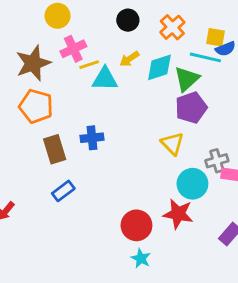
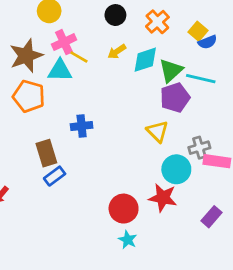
yellow square: (215, 37) -> (198, 31), turned 30
cyan line: (205, 57) -> (201, 79), moved
yellow line: (89, 65) -> (79, 57), turned 48
cyan triangle: (105, 79) -> (60, 70), moved
brown rectangle: (55, 149) -> (46, 153), moved

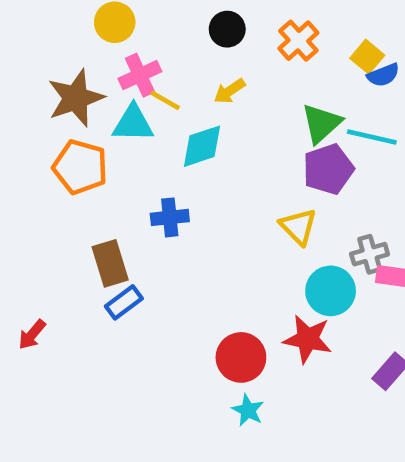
cyan diamond: (145, 60) -> (202, 146), moved

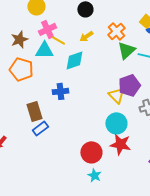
orange cross: (298, 41) -> (116, 31), moved
brown star: (76, 98) -> (19, 39), size x0.7
purple pentagon: (328, 169) -> (129, 85), moved
cyan circle: (331, 291) -> (116, 123), moved

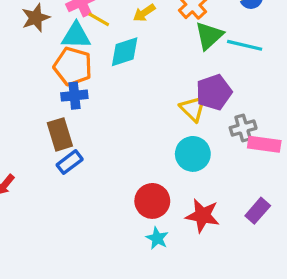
orange pentagon: (21, 69) -> (73, 66), moved
blue cross: (60, 91) -> (74, 96), moved
red star: (120, 144) -> (203, 216), moved

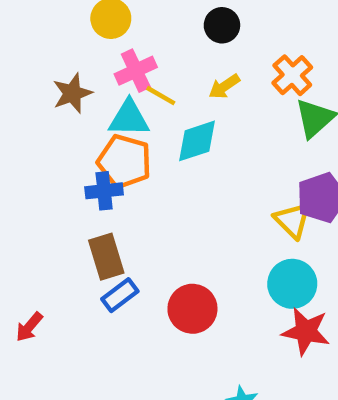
blue cross: (74, 96) -> (104, 191), moved
red circle: (152, 201) -> (192, 309), moved
red star: (203, 216) -> (306, 331), moved

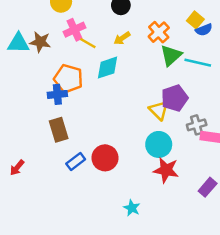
brown star: (72, 93) -> (40, 42), turned 30
cyan triangle: (129, 118) -> (18, 43), moved
blue rectangle: (120, 295) -> (76, 162), moved

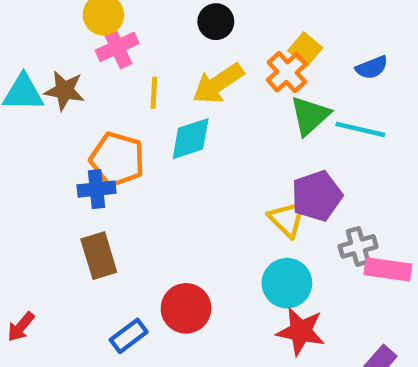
yellow square: (195, 20) -> (305, 49), moved
pink cross: (74, 30) -> (117, 47), moved
yellow arrow: (122, 38) -> (218, 84), size x1.6
yellow line: (88, 43) -> (154, 93), turned 63
blue rectangle: (76, 162) -> (129, 336), moved

